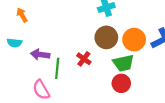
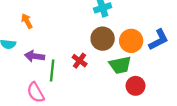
orange arrow: (22, 15) -> (27, 21), moved
red circle: (121, 83) -> (136, 86), moved

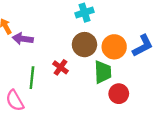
purple arrow: (35, 56) -> (23, 39), moved
green trapezoid: (120, 65) -> (103, 72), turned -80

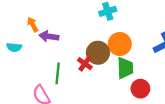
brown circle: (84, 45) -> (98, 53), moved
orange circle: (114, 47) -> (120, 44), moved

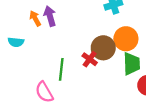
purple arrow: (49, 36) -> (50, 16), moved, turned 66

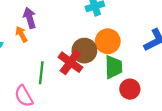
orange arrow: (35, 18) -> (21, 34), moved
red cross: (90, 59) -> (70, 62), size x1.5

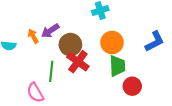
purple arrow: (30, 18) -> (50, 31), moved, turned -108
brown circle: (84, 51) -> (70, 45), moved

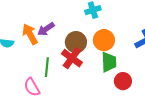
orange arrow: (33, 36) -> (30, 34), size x1.5
brown circle: (70, 45) -> (76, 42), moved

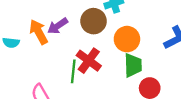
brown circle: (76, 42) -> (94, 21), moved
green line: (47, 67) -> (73, 71), moved

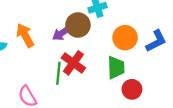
purple arrow: (58, 26) -> (62, 33), moved
orange circle: (127, 39) -> (125, 38), moved

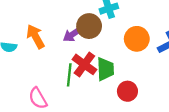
green trapezoid: (116, 68) -> (105, 69), moved
red circle: (132, 89) -> (127, 91), moved

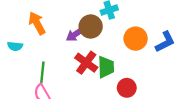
orange arrow: (36, 37) -> (37, 23), moved
green line: (69, 75) -> (42, 72), moved

